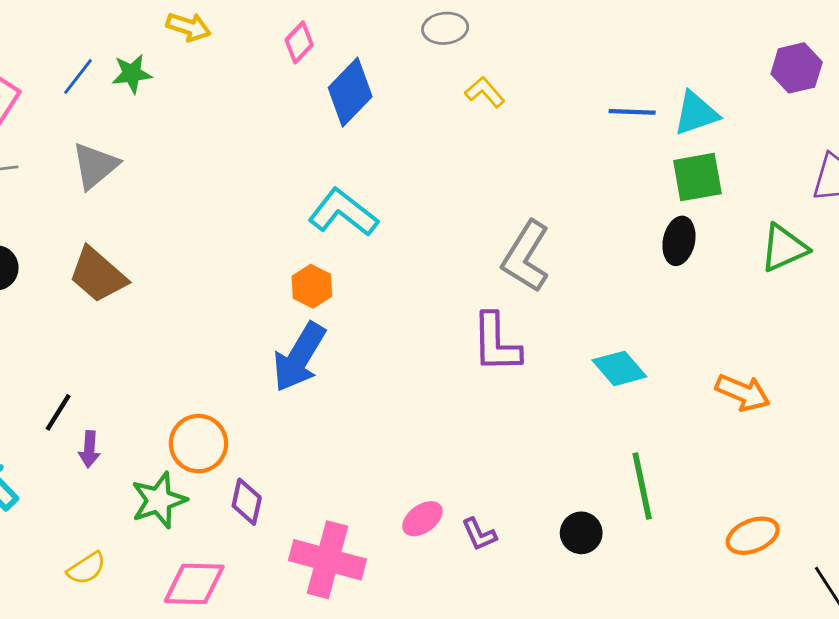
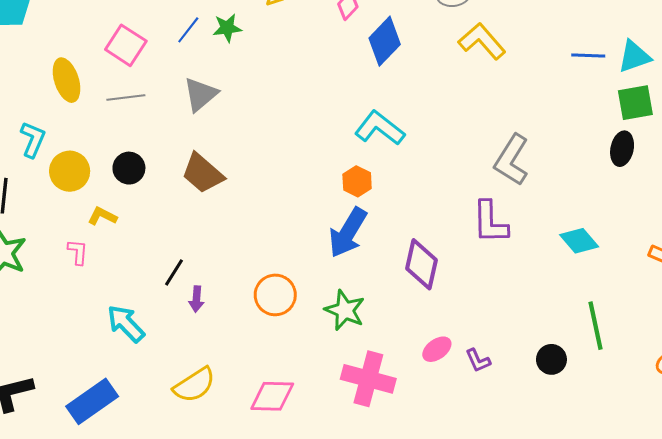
yellow L-shape: (485, 92) -> (482, 41), size x1.6
green star: (159, 500) -> (345, 310), moved, turned -30
purple diamond: (247, 502) -> (422, 264), moved, size x1.5
yellow semicircle: (86, 568) -> (194, 385), size x1.5

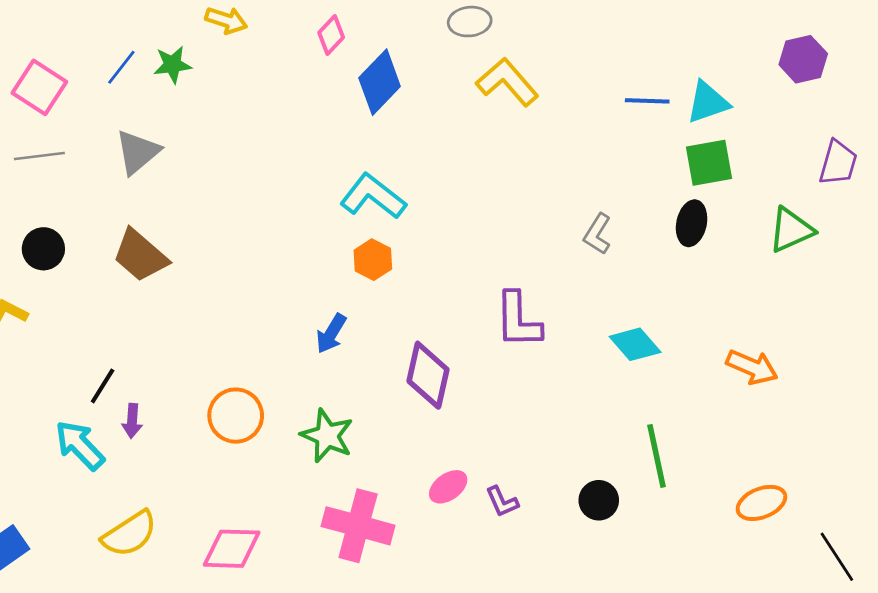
gray L-shape: (512, 160) -> (597, 234), moved, size x0.6
orange hexagon: (357, 181) -> (373, 260), moved
blue arrow: (348, 233) -> (331, 334), size x0.6
cyan arrow: (126, 324) -> (80, 445), moved

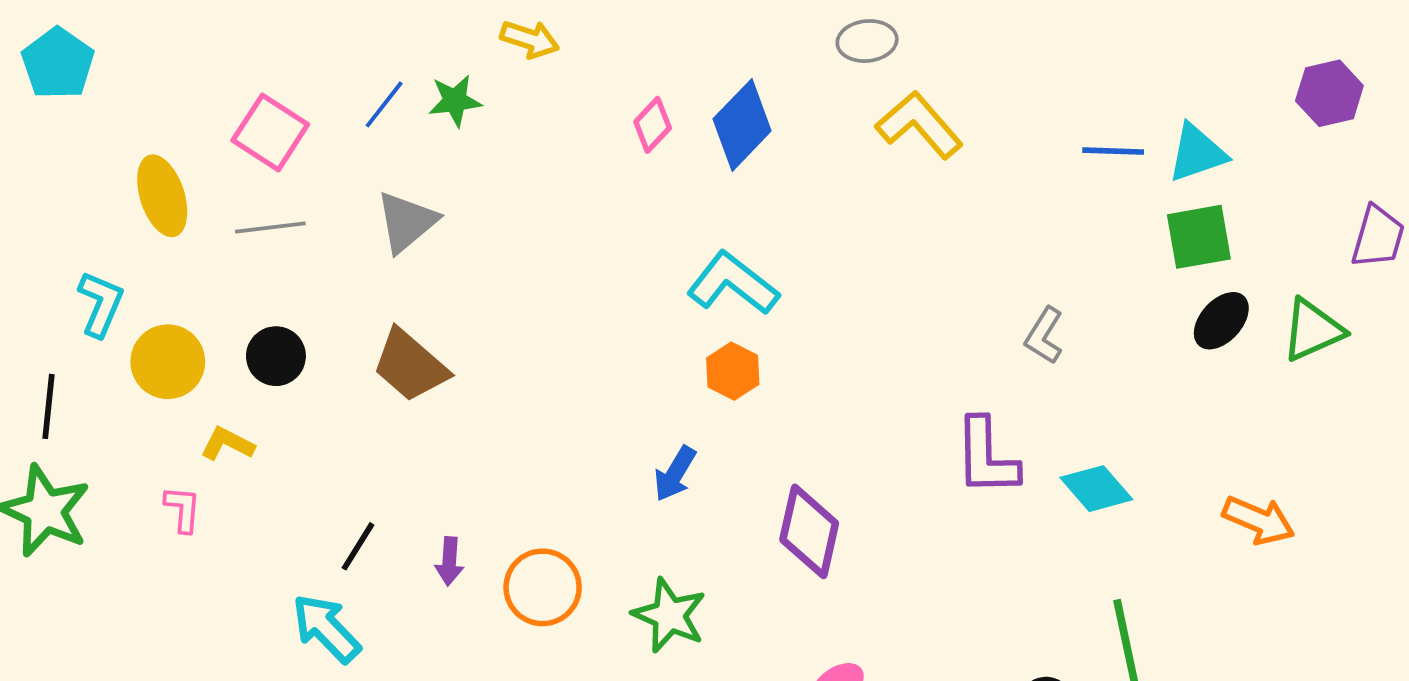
pink diamond: (331, 35) -> (653, 125), moved
black ellipse: (692, 223) -> (1221, 321), moved, turned 30
purple L-shape: (518, 320) -> (986, 457), moved
purple arrow: (132, 421) -> (449, 561), moved

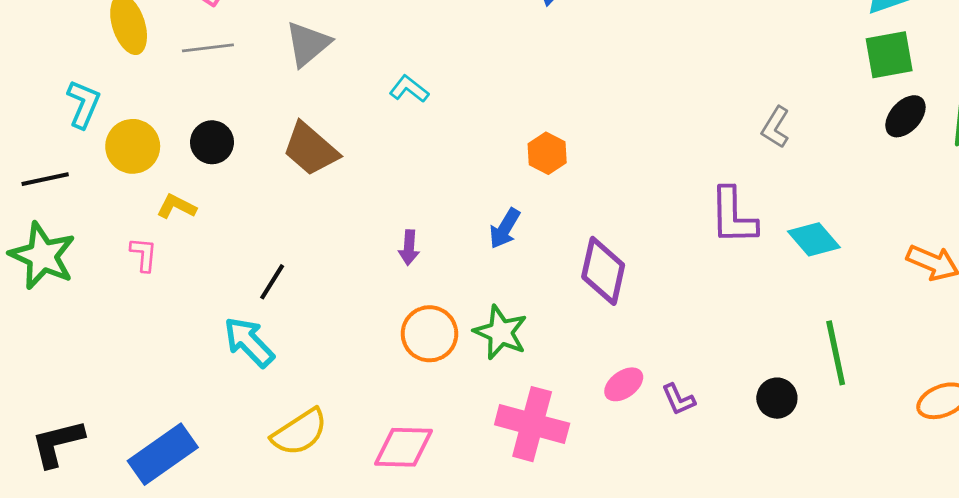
cyan L-shape: (733, 283) -> (409, 89), moved, size x0.6
black line: (48, 406) -> (45, 179), turned 72
purple arrow: (449, 561) -> (409, 248), moved
orange circle: (543, 587) -> (429, 334), moved

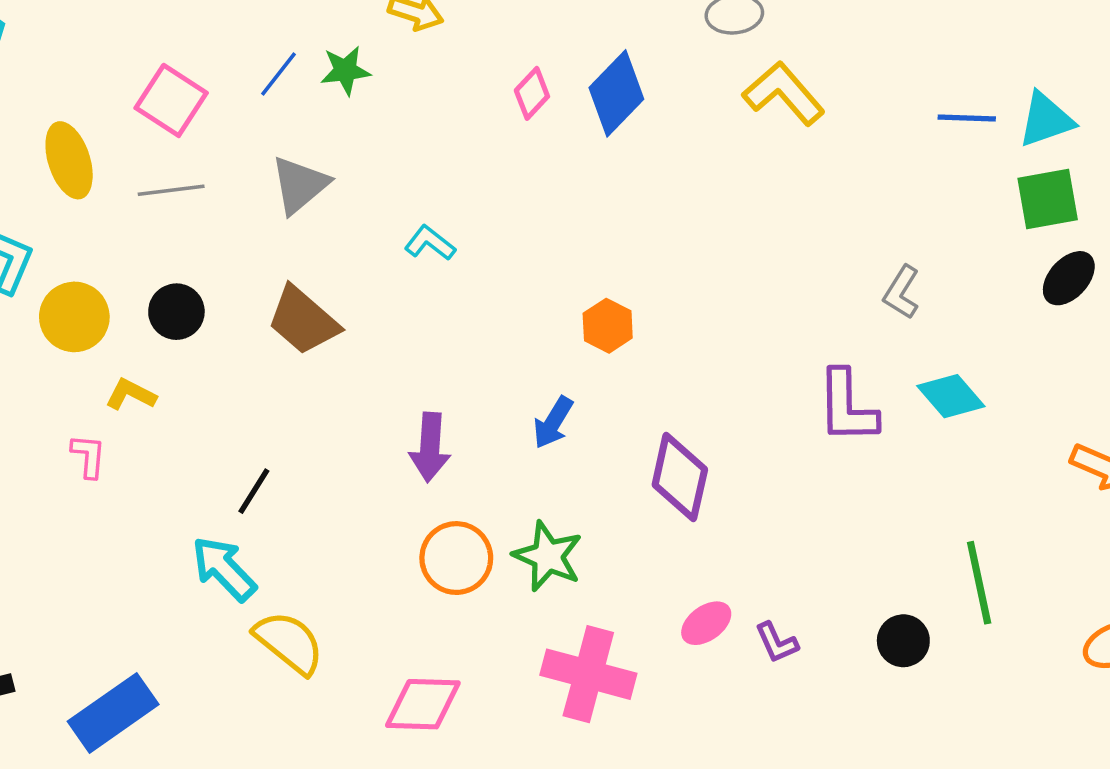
cyan diamond: (814, 239) -> (951, 396), moved
purple arrow: (409, 248) -> (430, 447), size x1.5
yellow semicircle: (300, 432) -> (289, 643), moved, turned -108

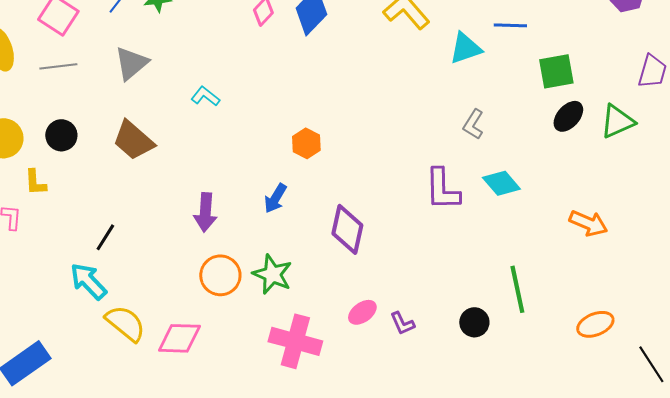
cyan triangle: (1046, 120) -> (465, 48), moved
yellow L-shape: (131, 394) -> (35, 182), turned -120
pink diamond: (423, 704) -> (179, 338), moved

